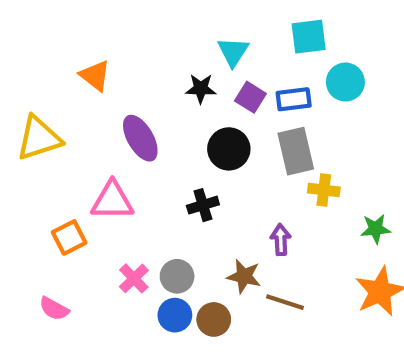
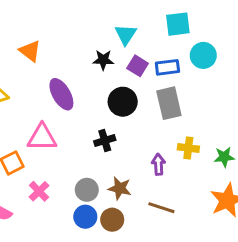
yellow cross: (324, 190) -> (188, 148), moved
brown star: (244, 276) -> (120, 188), moved
pink cross: (134, 278) -> (39, 191), moved

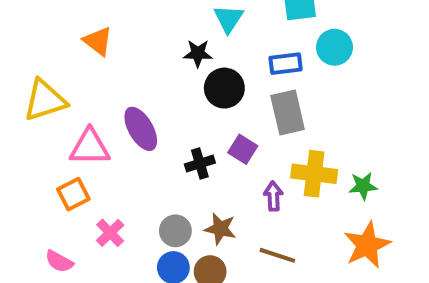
purple square: (138, 66) -> (243, 149), moved
purple ellipse: (61, 94) -> (141, 129), moved
black circle: (123, 102) -> (224, 88), moved
pink triangle: (42, 138) -> (90, 147), moved
yellow cross: (188, 148) -> (314, 174), size x1.5

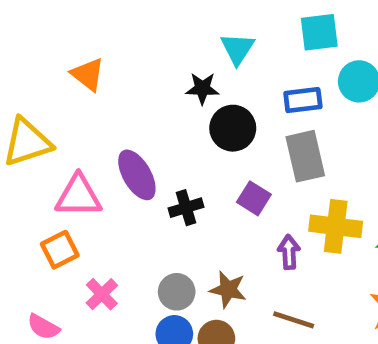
black cross: (200, 164) -> (186, 208), moved

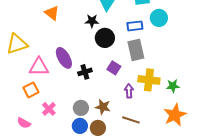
orange triangle: (88, 74) -> (52, 13), moved

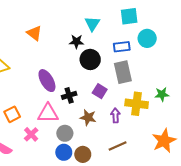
pink triangle: (39, 67) -> (48, 113), moved
green star: (173, 86) -> (162, 94), moved
brown star: (103, 107) -> (88, 117), moved
brown line: (131, 120) -> (118, 146), turned -42

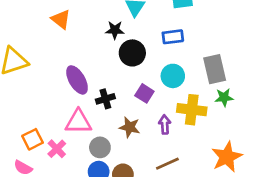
cyan circle: (147, 38) -> (173, 76), moved
gray rectangle: (123, 72) -> (215, 69), moved
orange square: (12, 114) -> (32, 139), moved

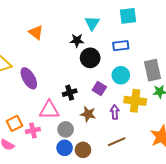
purple ellipse: (77, 80) -> (29, 78), moved
pink cross: (57, 149) -> (33, 130), turned 32

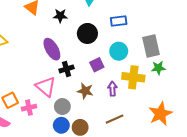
black star: (77, 40) -> (60, 16), moved
purple ellipse: (29, 78) -> (52, 49), moved
purple square: (99, 89) -> (97, 65), turned 32
pink triangle: (49, 110) -> (46, 87), turned 40

